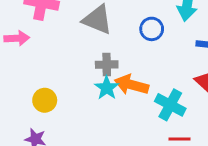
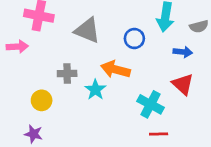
gray cross: (107, 65) -> (67, 73), moved
orange arrow: (131, 85) -> (116, 69), moved

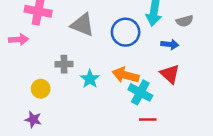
blue circle: (134, 39) -> (126, 32), size x1.5
orange arrow: (116, 69) -> (126, 75), moved

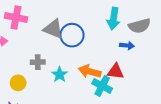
gray semicircle: (185, 21) -> (139, 26), size x1.5
blue circle: (126, 32) -> (72, 35), moved
red triangle: (170, 74) -> (116, 71), moved, turned -36

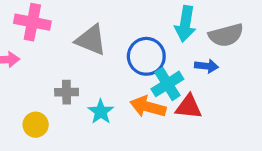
blue circle: (72, 35) -> (146, 56), moved
cyan cross: (102, 86) -> (167, 84), moved, turned 30

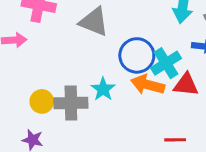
blue circle: (146, 56) -> (137, 55), moved
gray cross: (67, 92) -> (71, 103), moved, size x1.5

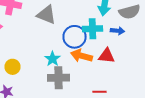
cyan cross: (166, 63) -> (92, 29), moved, turned 30
gray cross: (71, 103) -> (58, 78), moved

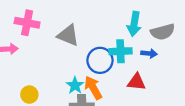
orange arrow: (82, 56) -> (93, 88), moved, turned 45

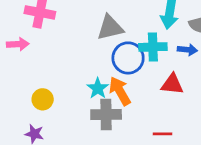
gray triangle: (68, 35) -> (110, 28), moved, turned -35

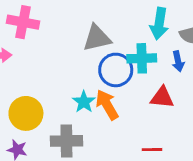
blue arrow: (187, 50) -> (178, 61), turned 72
yellow circle: (43, 99) -> (26, 113), size x1.5
gray cross: (106, 115) -> (66, 141), moved

